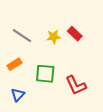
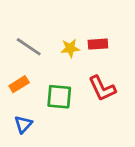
red rectangle: (75, 34) -> (98, 44), turned -48
red L-shape: (76, 85) -> (102, 88), moved

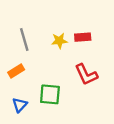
gray line: (29, 47) -> (24, 40), turned 40
green square: (59, 97) -> (50, 94), moved

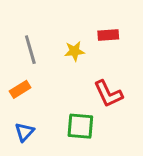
red rectangle: (83, 37) -> (108, 35), moved
green square: (50, 94) -> (80, 126), moved

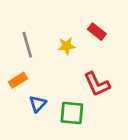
red rectangle: (108, 35) -> (97, 32), turned 42
blue triangle: (24, 132) -> (38, 104), moved

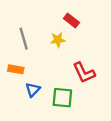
red rectangle: (97, 32) -> (71, 20), moved
orange rectangle: (18, 80) -> (16, 69), turned 42

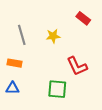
red rectangle: (71, 20) -> (83, 18), moved
blue triangle: (33, 90) -> (12, 88), moved, turned 48

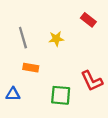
orange rectangle: (15, 63) -> (31, 68), moved
red L-shape: (77, 66) -> (92, 81), moved

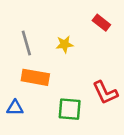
orange rectangle: (31, 68) -> (35, 77), size x1.5

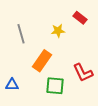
yellow star: (65, 44) -> (58, 31), moved
orange rectangle: (35, 77) -> (42, 61), moved, turned -65

